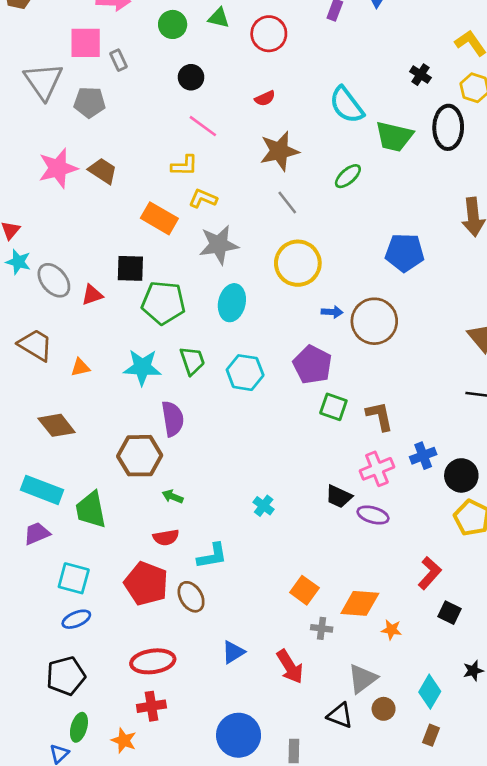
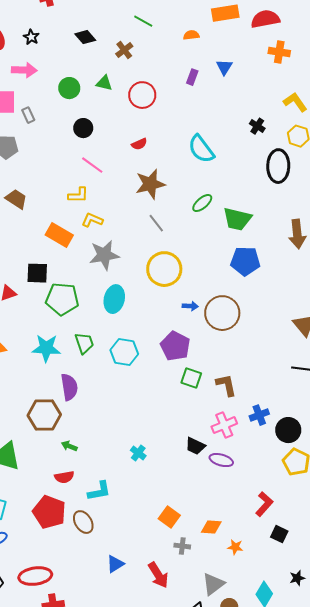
green trapezoid: (394, 137) -> (237, 219), moved
orange diamond: (360, 603) -> (211, 527), size x0.7
red ellipse: (153, 661) -> (35, 576), moved

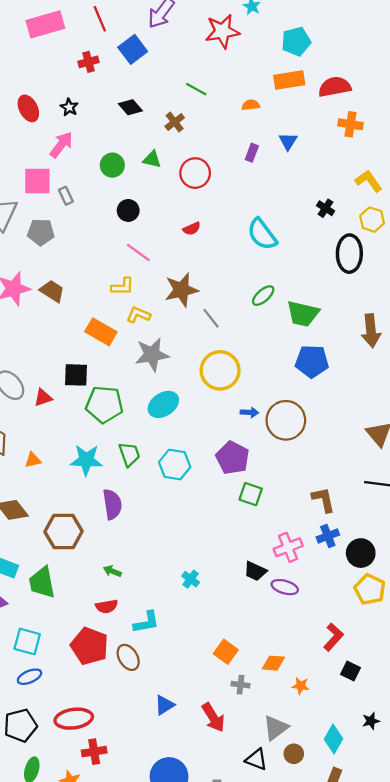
pink arrow: (24, 70) -> (61, 145), turned -55
brown star: (150, 184) -> (181, 290), moved
cyan ellipse: (114, 299) -> (163, 404), turned 44
brown L-shape: (226, 385) -> (323, 500), moved
brown hexagon: (44, 415) -> (64, 531), moved

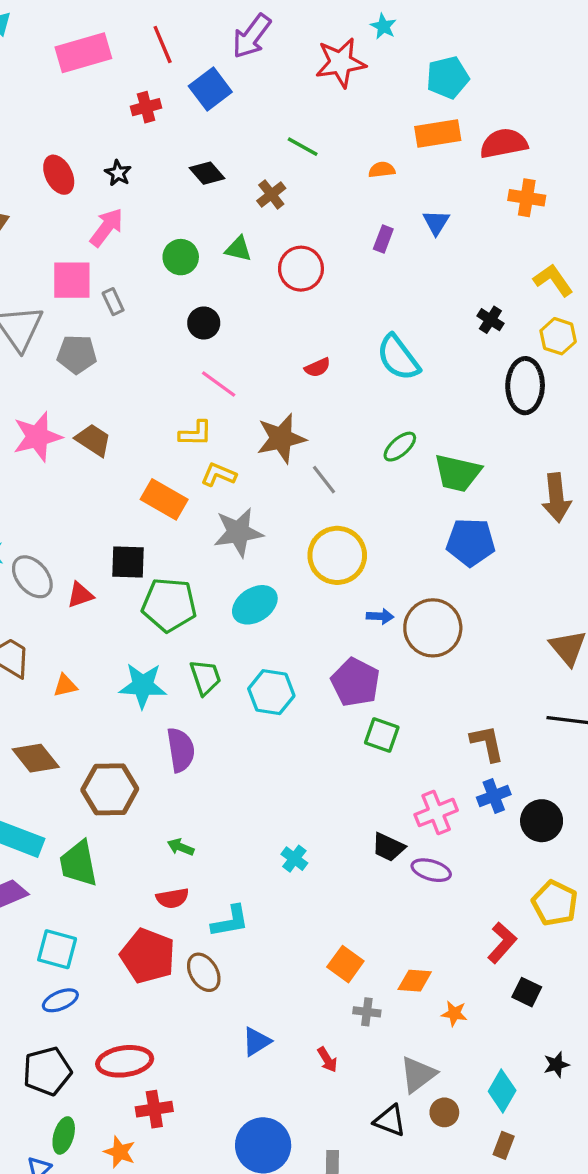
red semicircle: (192, 229) -> (317, 368), moved
yellow pentagon: (370, 589) -> (555, 903), moved
red arrow: (213, 718) -> (327, 1060), size x0.6

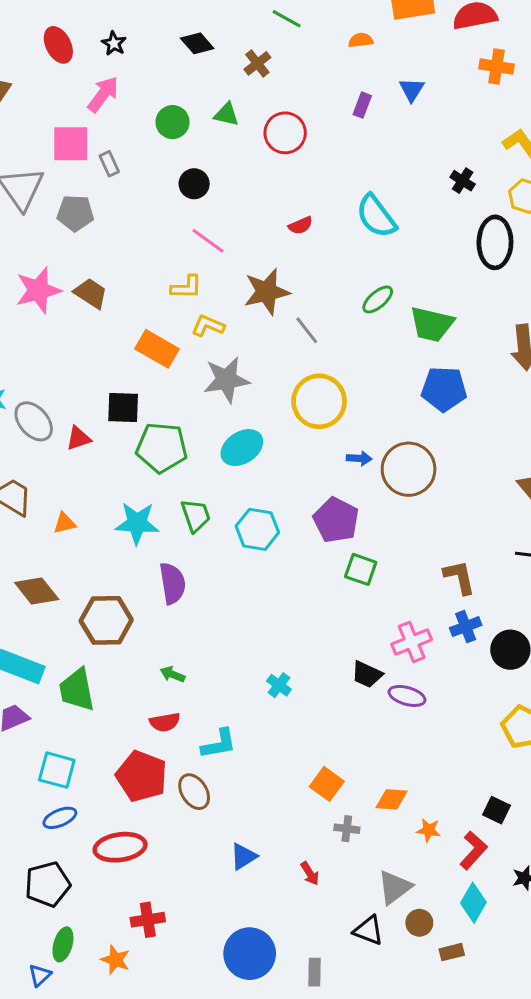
red L-shape: (502, 943) -> (473, 850), moved
red ellipse: (125, 1061) -> (120, 847), moved
brown rectangle: (504, 1145) -> (452, 952), moved, turned 55

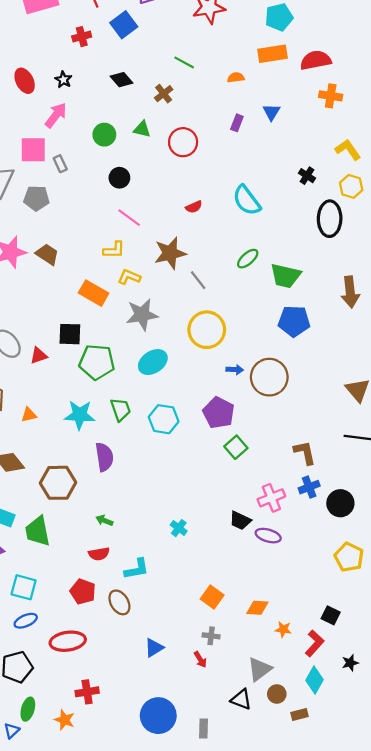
green square: (361, 569) -> (236, 447), turned 30
red pentagon: (142, 776) -> (83, 592), size x0.7
gray cross: (347, 829) -> (211, 636), moved

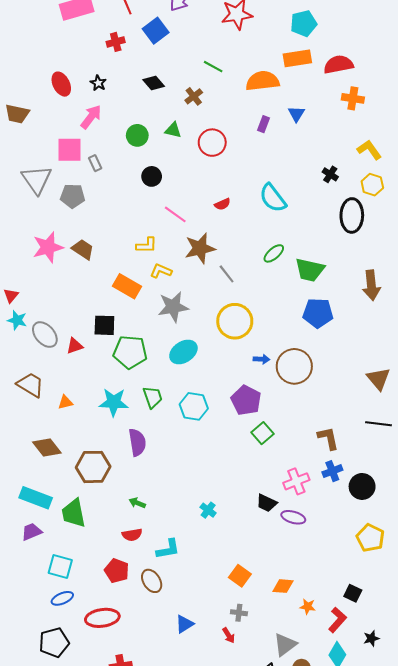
orange semicircle: (236, 78) -> (262, 81), size x2.0
pink line: (129, 218) -> (175, 214), moved

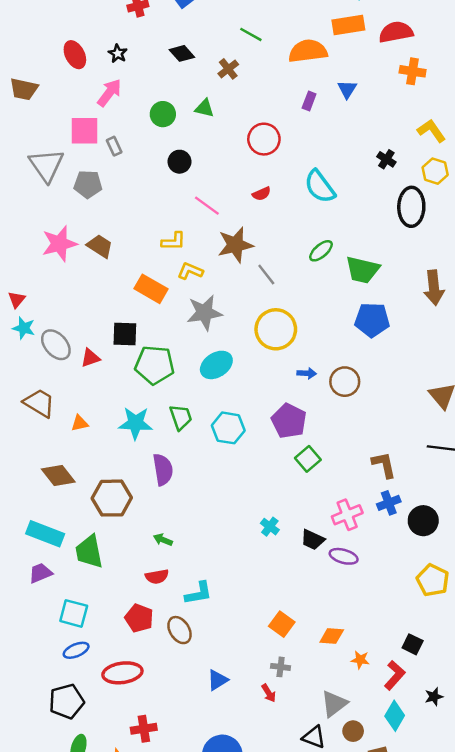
red circle: (212, 143) -> (264, 139), moved
brown circle: (294, 366) -> (345, 382), size x0.7
cyan cross: (208, 510) -> (270, 527), moved

